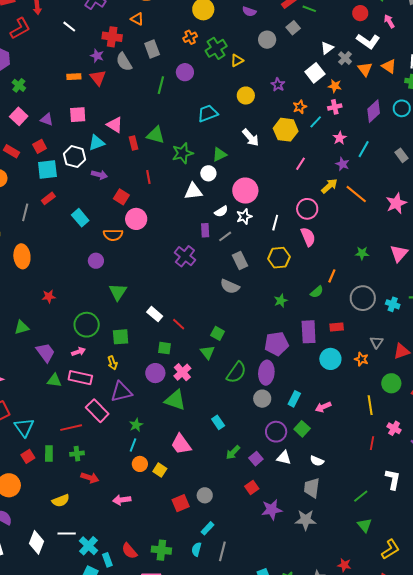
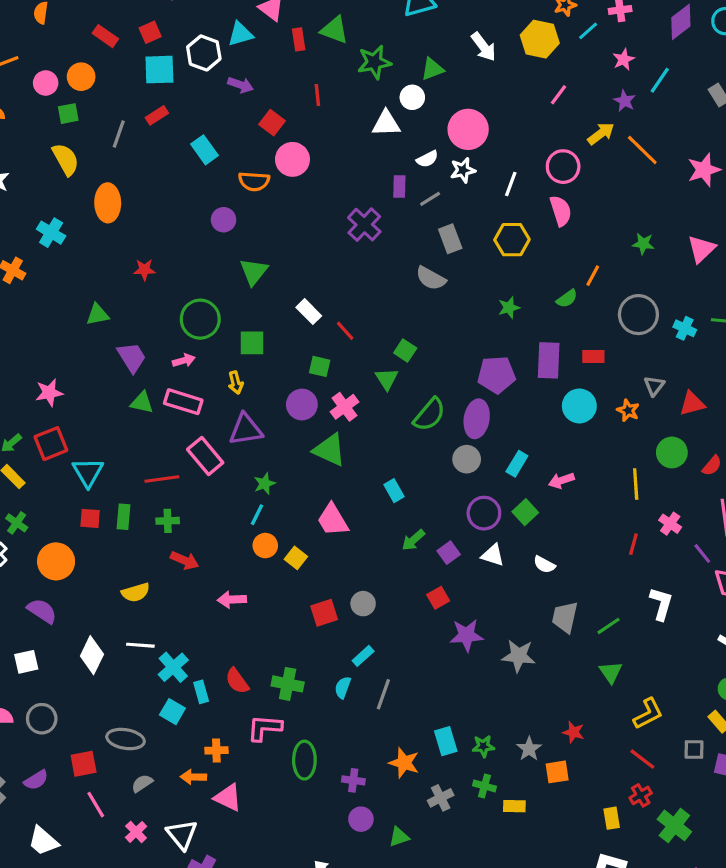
red square: (28, 456) -> (90, 518), turned 32
gray trapezoid: (312, 488) -> (565, 617), moved

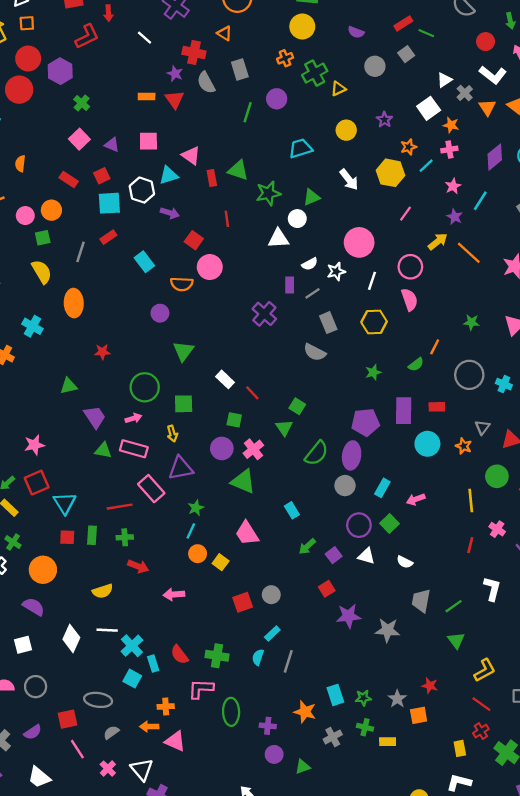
pink circle: (468, 129) -> (359, 242), moved

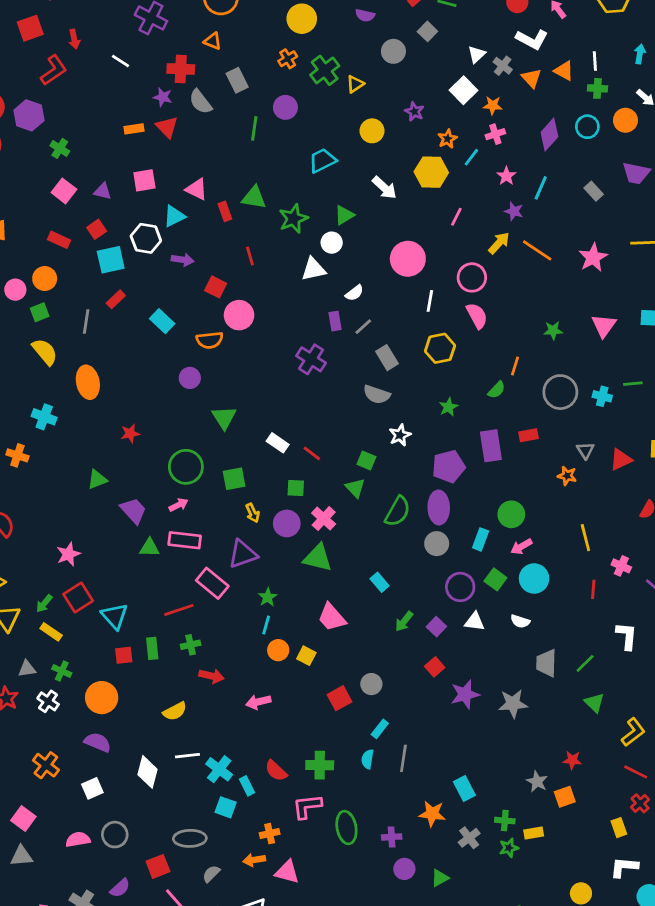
white star: (336, 271) -> (400, 435), moved
yellow arrow: (172, 434) -> (253, 513), moved
cyan circle: (427, 444) -> (534, 578), moved
green circle: (497, 476) -> (511, 514), moved
green star: (363, 698) -> (509, 848), moved

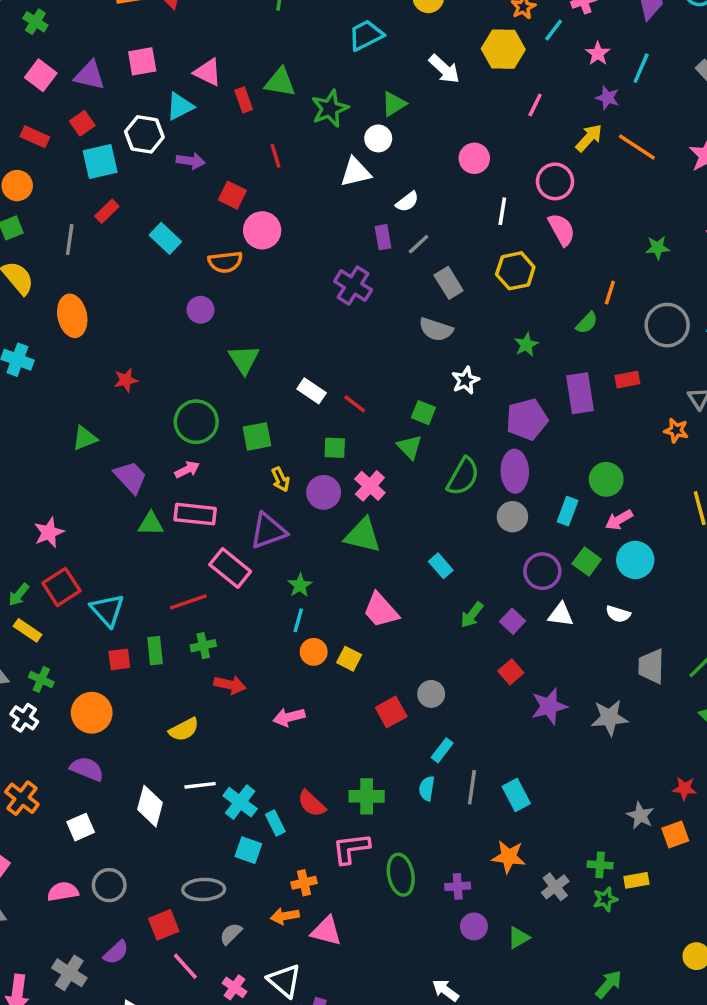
purple triangle: (103, 191) -> (90, 75), size x1.4
pink circle: (408, 259) -> (474, 158), size x0.7
cyan rectangle: (464, 788) -> (516, 795), moved

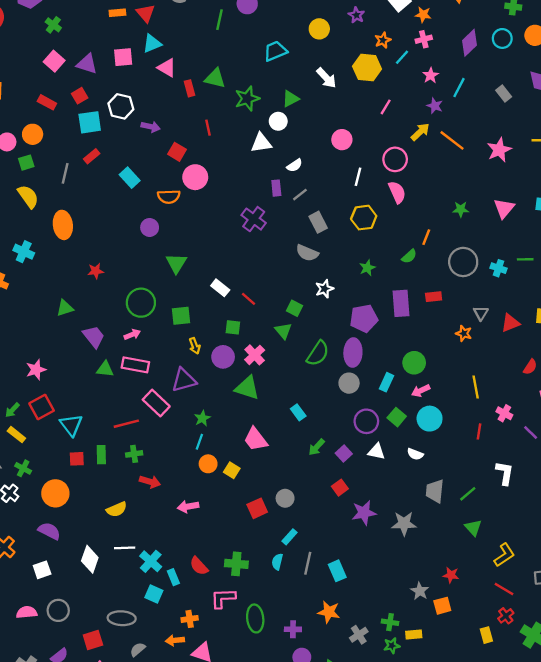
cyan triangle: (180, 106) -> (152, 44), moved

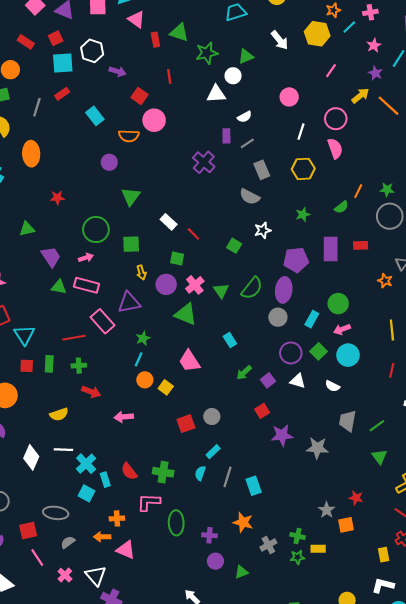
green star: (461, 209) -> (387, 190), moved
green triangle: (283, 331) -> (221, 291), moved

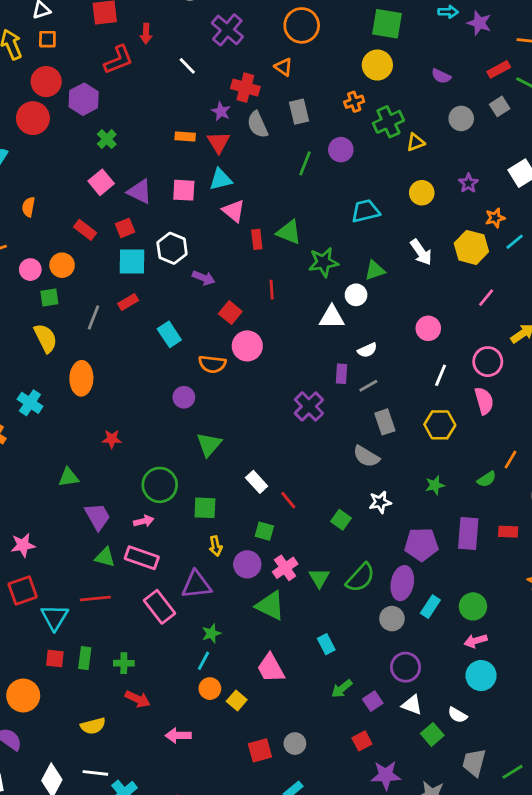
cyan rectangle: (312, 319) -> (430, 607), moved
red line: (74, 338) -> (95, 599), moved
green square: (318, 351) -> (432, 734), moved

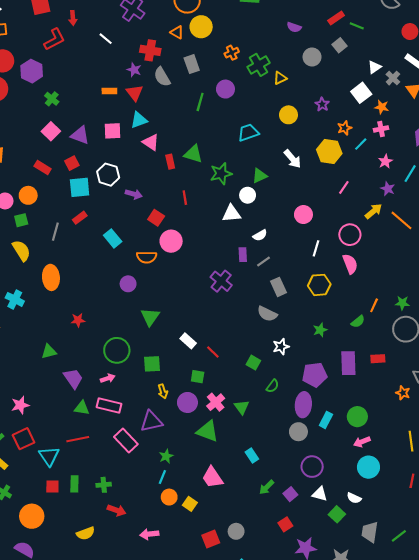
yellow circle: (377, 65) -> (201, 27), moved
green semicircle: (360, 578) -> (273, 386), moved, size x0.6

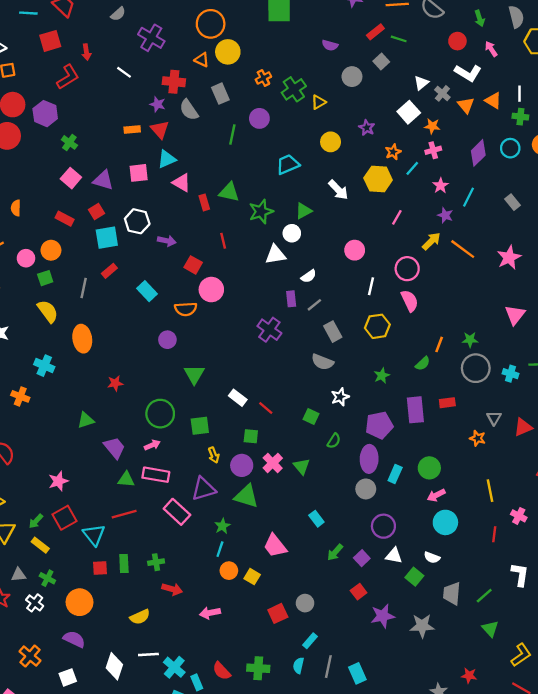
green triangle: (208, 431) -> (246, 496), moved

